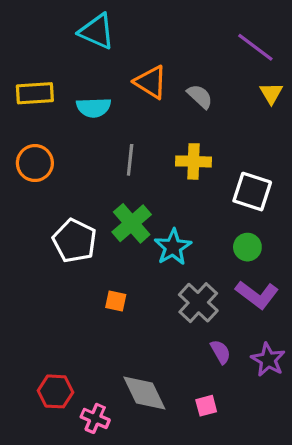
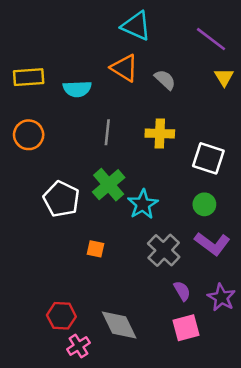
cyan triangle: (97, 31) -> (136, 26), moved
red hexagon: (56, 391) -> (61, 316), moved
pink square: (206, 406) -> (186, 328), moved, size x1.5
pink cross: (95, 418) -> (78, 346), turned 35

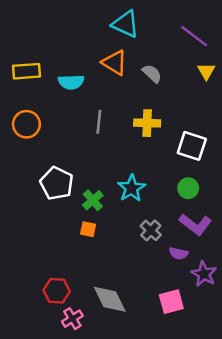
green cross: (109, 185) -> (93, 200), moved, size x0.7
gray cross: (164, 250) -> (151, 230), size x0.7
purple semicircle: (182, 291) -> (179, 253), moved, turned 132

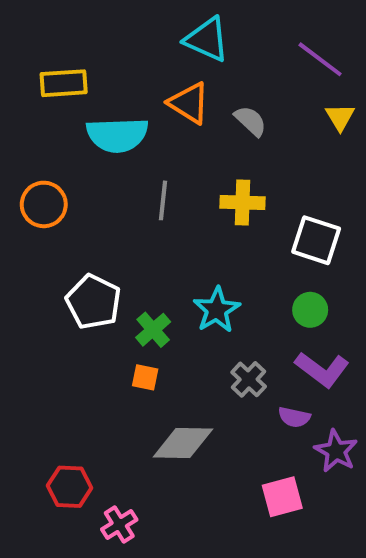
yellow rectangle: (26, 71) -> (64, 83), moved
cyan semicircle: (71, 82) -> (117, 135), size x1.4
red hexagon: (57, 291) -> (70, 487), moved
gray diamond: (110, 299) -> (183, 443), moved, turned -63

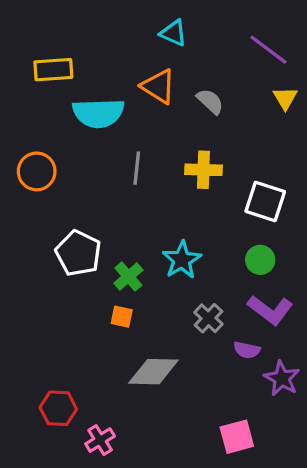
cyan triangle: (207, 39) -> (173, 33), size x0.7
pink square: (282, 497) -> (237, 437), moved

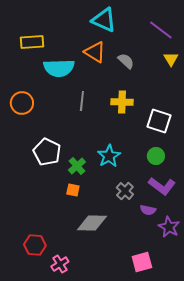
cyan triangle: (173, 33) -> (104, 20), size x1.5

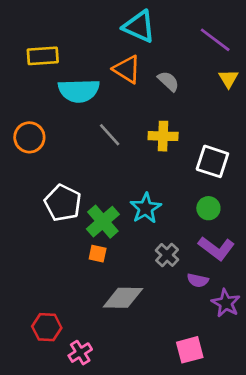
gray line: (82, 101) -> (110, 135), turned -48
green cross: (77, 166) -> (103, 222), size x1.4

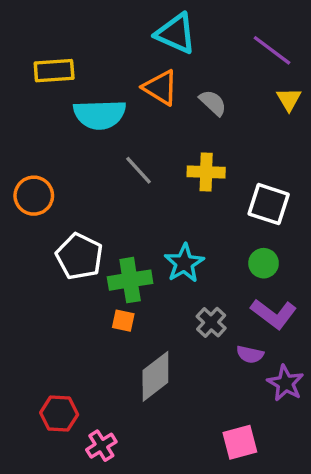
orange circle: (29, 137) -> (34, 196), moved
green cross: (103, 222) -> (130, 280), turned 32
gray diamond: (123, 298) -> (155, 376), turned -39

